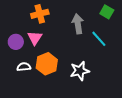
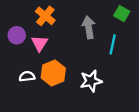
orange cross: (40, 14) -> (45, 16), turned -36
cyan line: (99, 39) -> (113, 44), turned 54
purple circle: (16, 42) -> (17, 35), moved

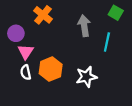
pink triangle: (40, 43) -> (26, 52), moved
white semicircle: (27, 76) -> (26, 72), turned -96

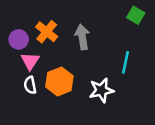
orange cross: (43, 15) -> (47, 32), moved
gray arrow: (84, 26) -> (82, 37), moved
cyan line: (107, 42) -> (126, 62), moved

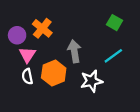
green square: (136, 15) -> (114, 23), moved
gray arrow: (82, 37) -> (74, 51), moved
cyan line: (126, 62) -> (113, 56), turned 42

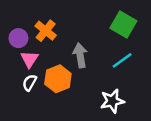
green square: (114, 23) -> (123, 25), size x1.5
white semicircle: (27, 76) -> (30, 83), turned 42
white star: (92, 81) -> (112, 101), moved

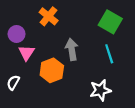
orange cross: (46, 31) -> (49, 16), moved
cyan line: (122, 60) -> (109, 54), turned -72
white semicircle: (30, 83) -> (13, 83), moved

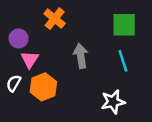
green square: (110, 22) -> (124, 25), turned -30
orange hexagon: (52, 70) -> (43, 87), moved
white semicircle: (13, 83) -> (14, 83), moved

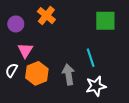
purple circle: (19, 38) -> (16, 24), moved
gray arrow: (81, 56) -> (68, 75), moved
cyan line: (123, 61) -> (91, 58), moved

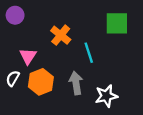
orange cross: (46, 16) -> (61, 35), moved
purple circle: (16, 24) -> (15, 15), moved
cyan line: (91, 58) -> (89, 53), moved

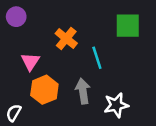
white semicircle: (13, 78) -> (14, 113), moved

